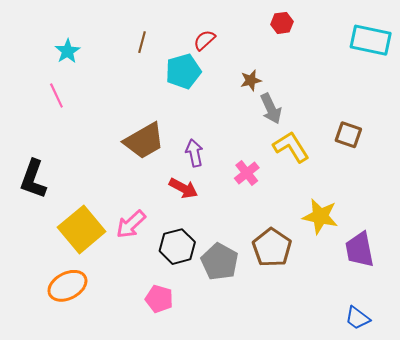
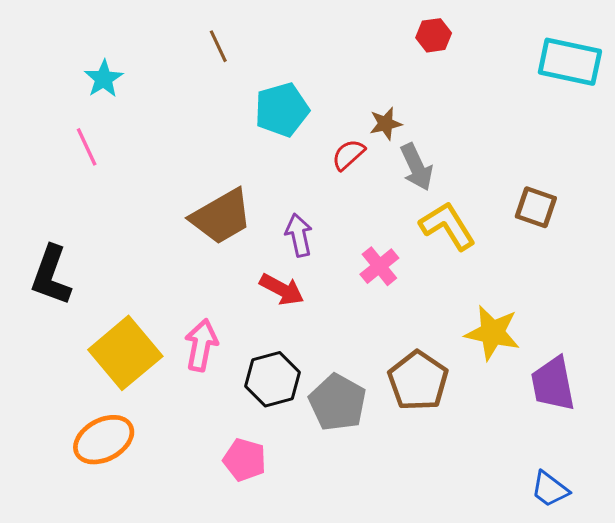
red semicircle: (204, 40) -> (348, 155), moved
brown line: (142, 42) -> (218, 46), moved, turned -40
pink arrow: (131, 224) -> (201, 345), turned 144

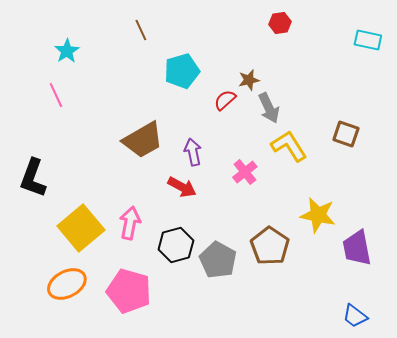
cyan rectangle: (570, 62) -> (368, 40), size x0.7
pink pentagon: (245, 460) -> (129, 291), moved, size x1.6

